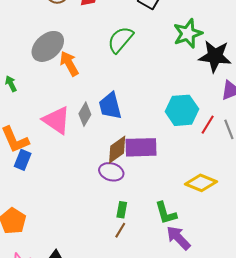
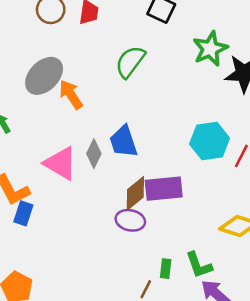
green rectangle: (122, 210) -> (166, 269), moved

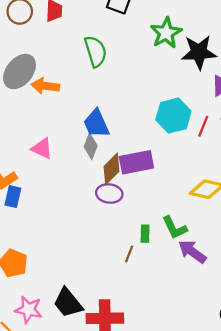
green semicircle: (130, 62) -> (95, 51), turned 132
orange arrow: (71, 95) -> (45, 86), turned -44
gray diamond: (94, 154) -> (91, 146), moved
pink triangle: (61, 163) -> (42, 148), size x0.7

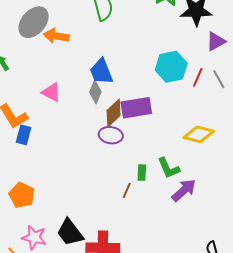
purple arrow: (192, 252) -> (184, 190), turned 100

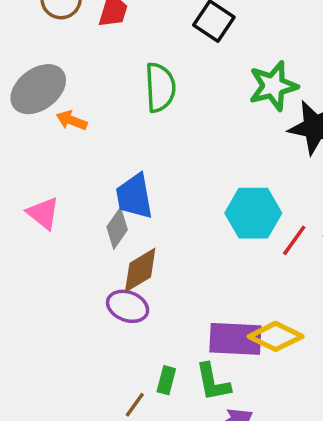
orange arrow: (56, 36) -> (72, 120), size x0.7
purple rectangle: (136, 108) -> (235, 339), moved

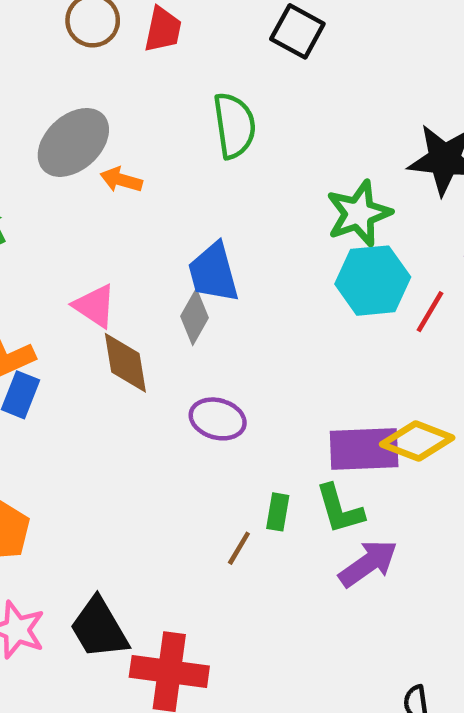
green star: (273, 86) -> (359, 213), moved
brown diamond: (140, 270) -> (125, 363), moved, turned -63

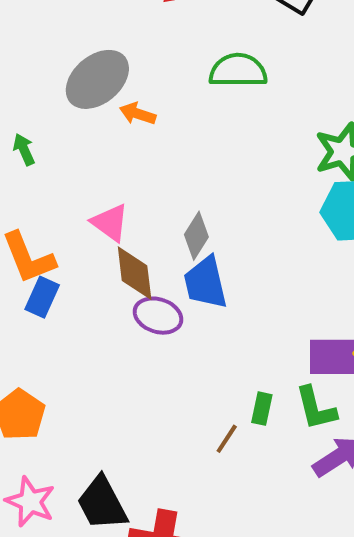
green semicircle: (234, 125) -> (238, 70), turned -84
blue trapezoid: (213, 273) -> (205, 283), moved
purple ellipse: (218, 419) -> (158, 316), moved

